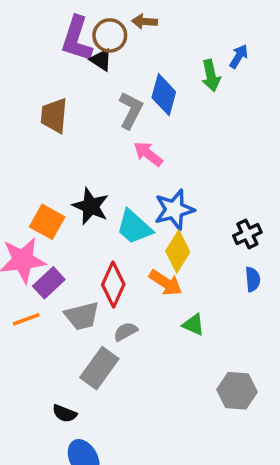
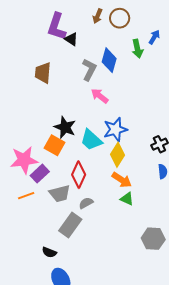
brown arrow: (145, 22) -> (98, 16), turned -72
brown circle: (110, 35) -> (120, 18), moved
orange square: (47, 222) -> (54, 145), moved
orange arrow: (166, 283) -> (122, 180), moved

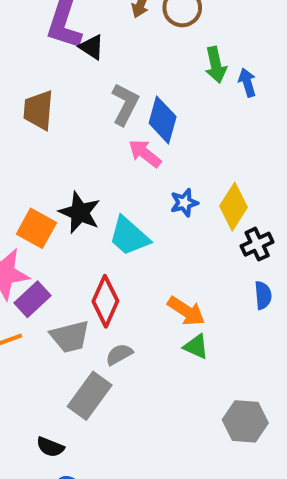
blue arrow: (154, 37) -> (247, 83), moved, turned -48
blue diamond: (109, 60) -> (163, 120), moved
blue star: (115, 129) -> (184, 203), moved, size x0.6
orange square: (54, 145) -> (36, 228), moved
yellow diamond: (117, 155) -> (233, 207), moved

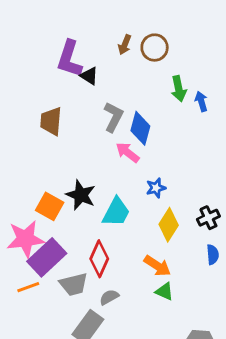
yellow diamond: (233, 207) -> (169, 225), moved
cyan trapezoid: (129, 236) -> (116, 212), turned -104
purple rectangle: (33, 299) -> (47, 257), size x1.5

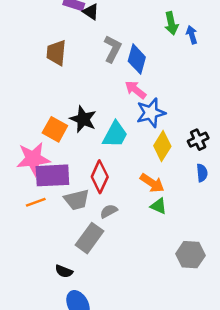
pink arrow: (128, 152) -> (136, 90), moved
blue star: (156, 188) -> (151, 113), size x1.6
purple rectangle: (47, 257) -> (52, 175), turned 40

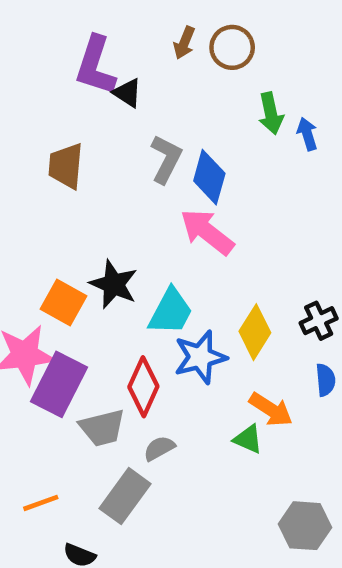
pink arrow: (136, 90) -> (207, 232), size x1.4
blue star: (151, 113) -> (200, 357), moved
purple rectangle: (52, 175) -> (59, 384), turned -60
orange arrow: (152, 183) -> (271, 410), moved
orange line: (36, 202) -> (41, 503), moved

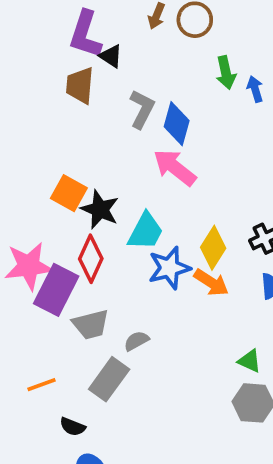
brown trapezoid: (66, 166) -> (80, 85), moved
orange square: (64, 302) -> (69, 193), moved
red diamond: (143, 387) -> (91, 259), moved
orange arrow: (271, 410) -> (211, 282), moved
green triangle: (248, 439) -> (250, 361), moved

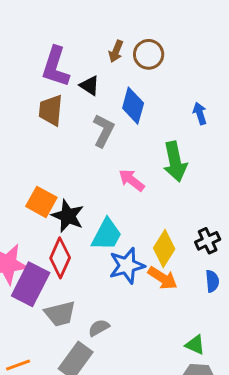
black triangle: (111, 56) -> (90, 85), moved
green arrow: (226, 73) -> (175, 162), moved, size x1.4
blue diamond: (177, 124) -> (133, 106), moved
pink arrow: (175, 168) -> (131, 180), size x0.7

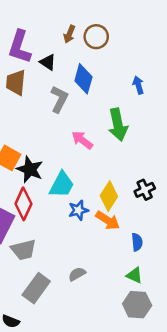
blue star: (127, 266) -> (78, 210), size x0.7
blue semicircle: (212, 281) -> (137, 242), moved
gray semicircle: (99, 328) -> (77, 274), moved

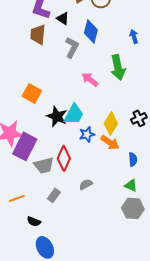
black star: (30, 169) -> (57, 116), moved
red diamond: (23, 204) -> (64, 158), moved
gray rectangle: (36, 288) -> (54, 195), size x0.6

